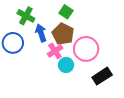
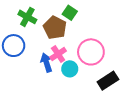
blue arrow: (41, 33) -> (46, 63), moved
brown pentagon: (63, 34) -> (55, 28), moved

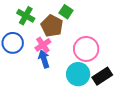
pink cross: (58, 54) -> (43, 45), moved
cyan circle: (70, 69) -> (78, 74), moved, size x1.5

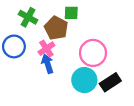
green square: (66, 12) -> (71, 13), turned -32

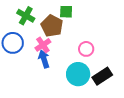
pink circle: (93, 53) -> (86, 49), size x0.6

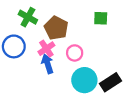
green square: (66, 12) -> (101, 18), moved
pink circle: (86, 49) -> (75, 53), moved

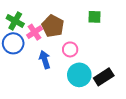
green cross: (28, 17) -> (15, 21), moved
pink cross: (46, 49) -> (35, 32), moved

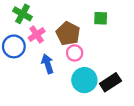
green cross: (15, 21) -> (23, 14), moved
brown pentagon: (53, 26) -> (68, 33), moved

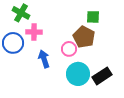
brown pentagon: (68, 33) -> (84, 37), moved
pink cross: (37, 35) -> (34, 32), turned 35

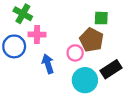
black rectangle: (102, 76) -> (111, 69), moved

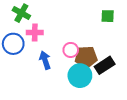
green square: (101, 18) -> (108, 16), moved
brown pentagon: (91, 40) -> (86, 57), moved, turned -30

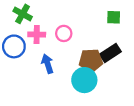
pink circle: (71, 50) -> (64, 33), moved
black rectangle: (105, 65) -> (110, 53), moved

